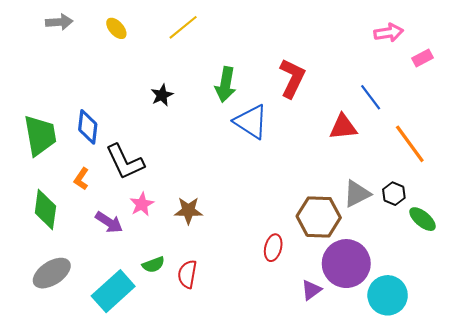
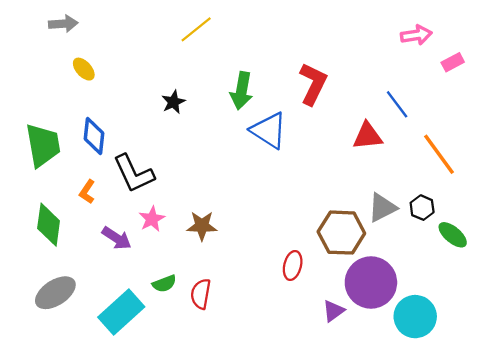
yellow ellipse: (116, 28) -> (84, 69), moved

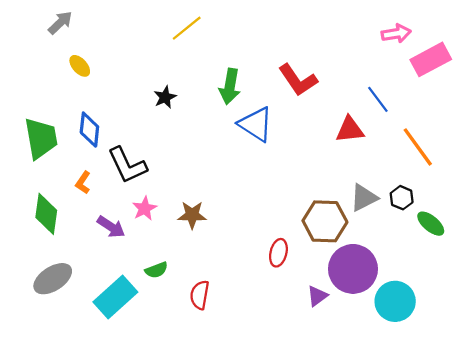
gray arrow: (63, 24) -> (60, 23), turned -40
pink rectangle: (453, 62) -> (431, 59), size x1.8
red L-shape: (313, 84) -> (298, 80), turned 120
red semicircle: (201, 294) -> (200, 295), moved

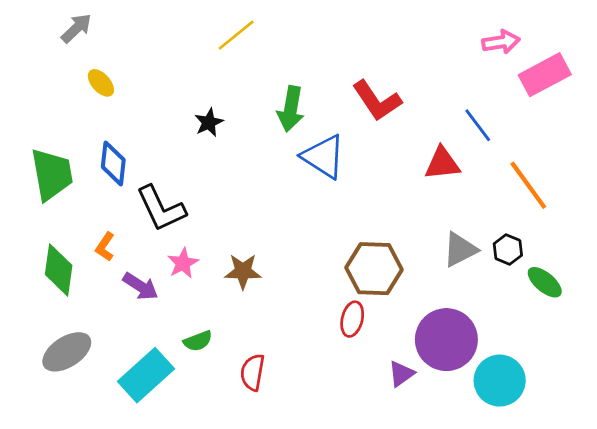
orange L-shape: (83, 183) -> (105, 247), moved
brown hexagon: (325, 221) -> (374, 269), moved

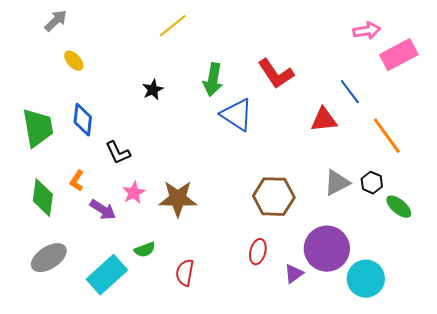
black L-shape: (161, 209) -> (118, 153), size x0.7
brown star: (243, 271) -> (178, 199), size x1.4
red ellipse: (352, 319) -> (258, 252), moved

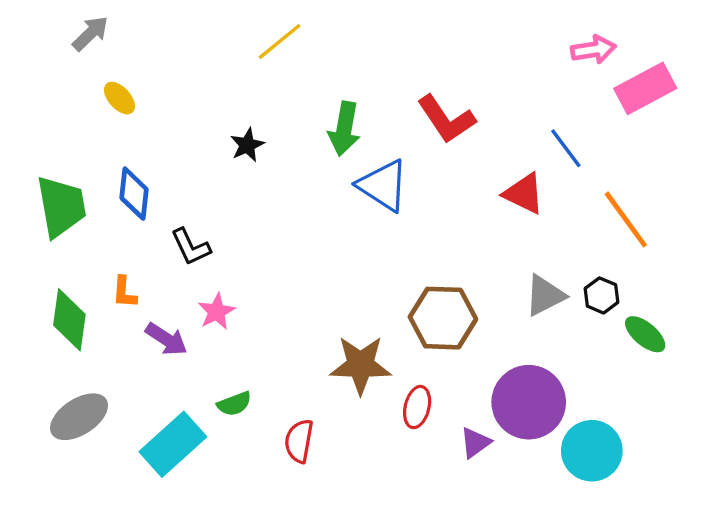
red triangle: (324, 120) -> (524, 194), turned 32
orange L-shape: (77, 181) -> (124, 292), turned -30
brown star: (178, 199) -> (360, 365), moved

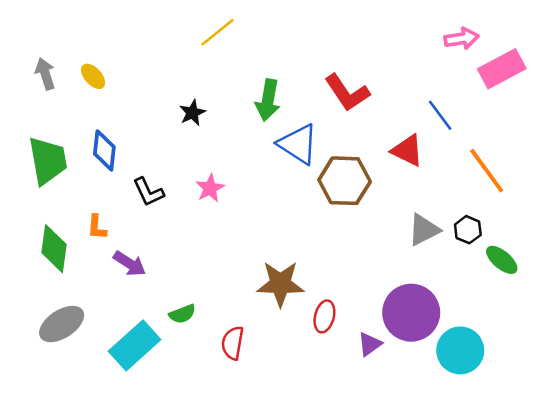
gray arrow: (90, 33) -> (45, 74), moved, turned -64
pink star: (217, 312) -> (210, 188), moved
brown hexagon: (443, 318) -> (345, 181), moved

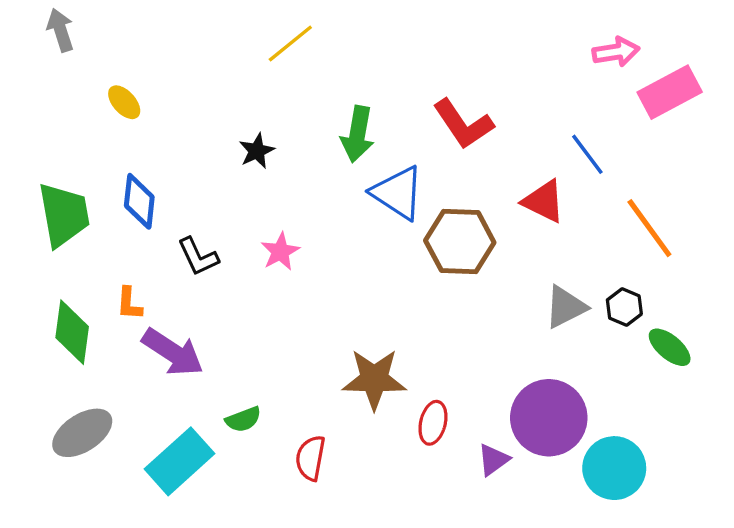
gray arrow: (45, 74) -> (60, 30), moved
purple arrow: (130, 264) -> (173, 352), size x1.4

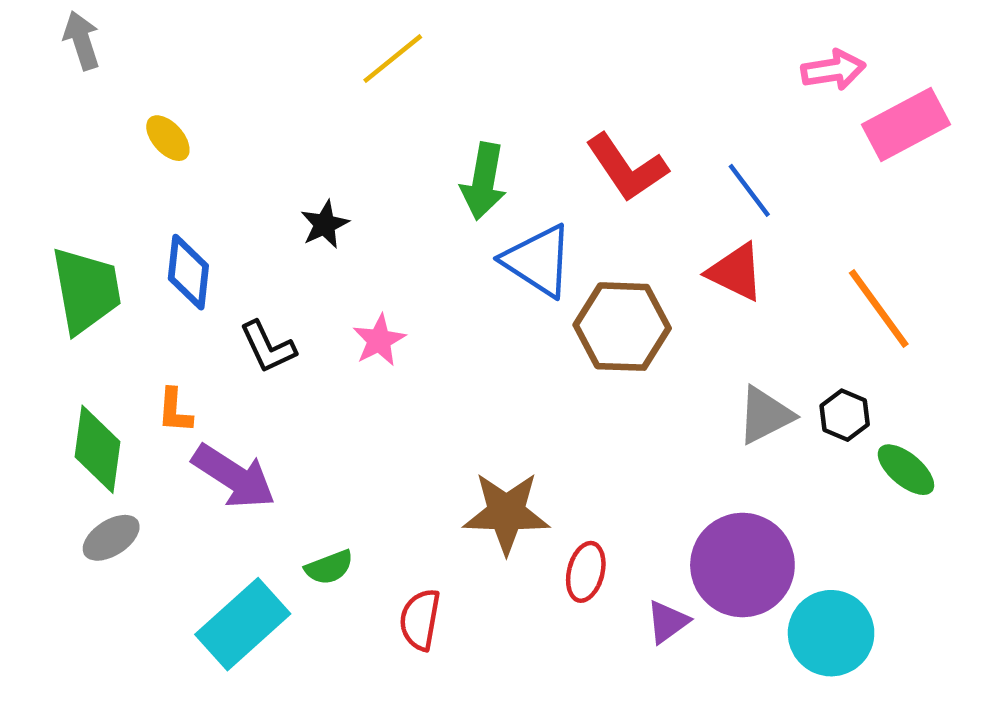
black star: (257, 151) -> (325, 224), moved
blue line: (587, 154) -> (749, 190), moved
gray ellipse: (82, 433) -> (111, 538), moved, size x0.7

